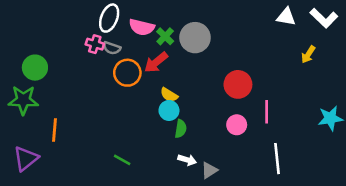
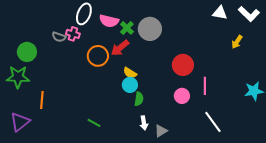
gray semicircle: (112, 48) -> (59, 37), moved
white line: (277, 159) -> (213, 122), turned -30
white arrow: (187, 160) -> (144, 123), turned 64

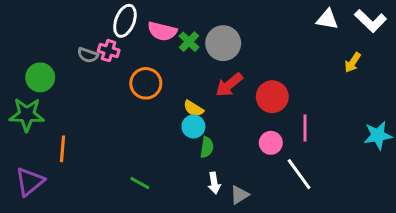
red arrow: (120, 48) -> (229, 85), moved
white line: (213, 122) -> (299, 174), moved

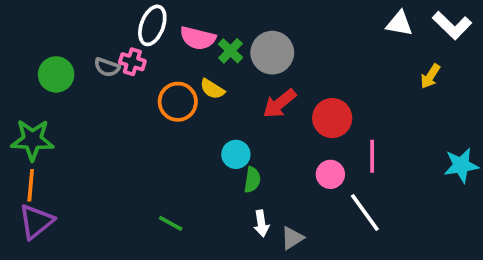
green circle: (40, 77) -> (56, 74), moved
yellow semicircle: (193, 109) -> (212, 89), moved
orange line: (62, 149) -> (31, 185), moved

